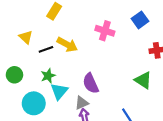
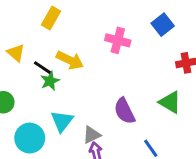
black line: (46, 49) -> (43, 68), turned 56
green star: (48, 76) -> (50, 81), moved
purple semicircle: (91, 83) -> (124, 111), moved

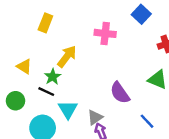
yellow triangle: (16, 53) -> (24, 66), moved
yellow arrow: (70, 60) -> (67, 56), turned -70
black line: (43, 68) -> (46, 92), moved

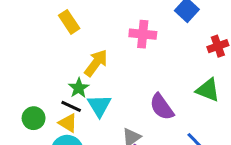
yellow rectangle: (45, 23) -> (69, 22), turned -54
yellow triangle: (24, 66) -> (68, 123), moved
cyan triangle: (68, 109) -> (99, 106), moved

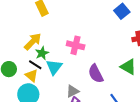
pink cross: (143, 34) -> (76, 45), moved
yellow arrow: (96, 63) -> (33, 42), moved

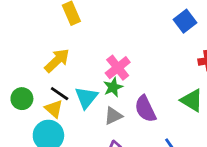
pink cross: (76, 45) -> (118, 68), turned 36
green star: (42, 53) -> (113, 87), moved
gray triangle: (73, 91) -> (113, 116), moved

